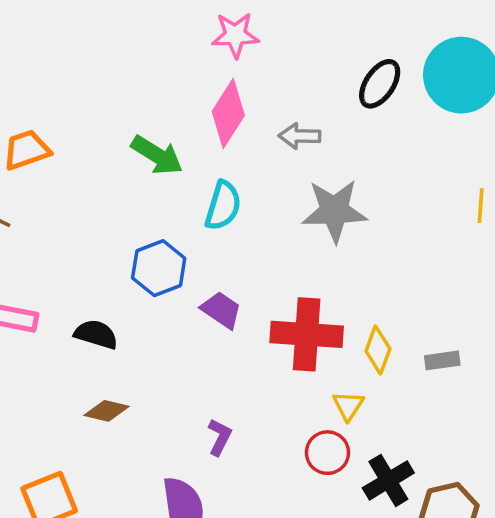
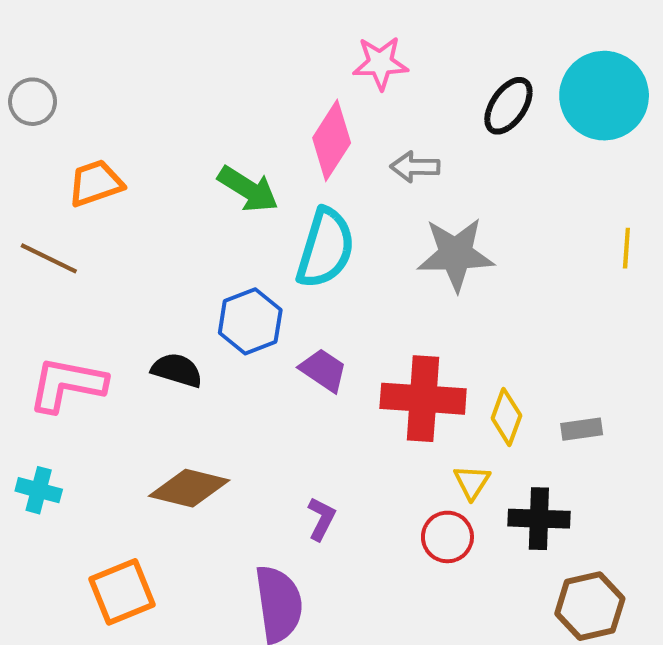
pink star: (235, 35) -> (380, 63), moved
cyan semicircle: (223, 206) -> (325, 248), size x1.4
black semicircle: (96, 334) -> (177, 370), moved
brown diamond: (107, 411) -> (189, 488), size x1.5
black cross: (388, 480) -> (539, 519), moved, turned 33

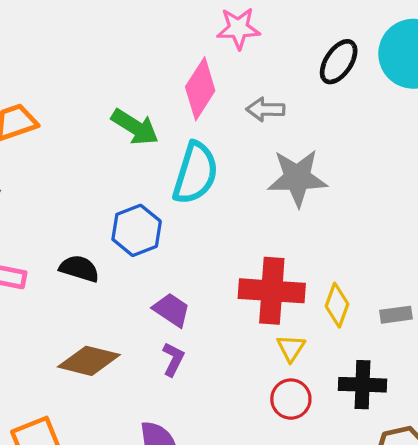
purple trapezoid: (323, 370) -> (172, 310), moved
yellow triangle: (472, 482) -> (291, 348), moved
purple L-shape: (321, 519) -> (173, 359), moved

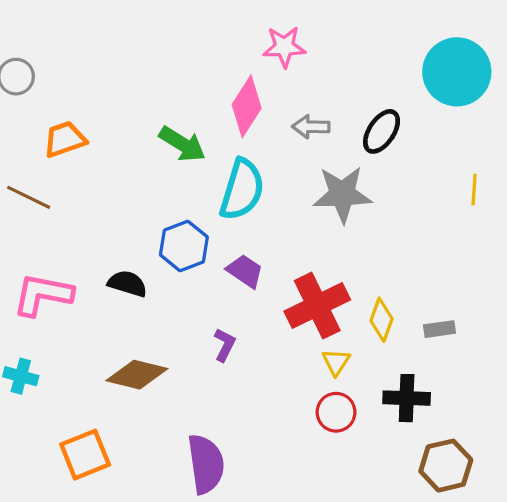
black ellipse: (339, 62) -> (382, 131), moved
red cross: (272, 291) -> (317, 306), turned -30
purple trapezoid: (172, 310) -> (245, 271), moved
purple L-shape: (173, 359) -> (225, 345), moved

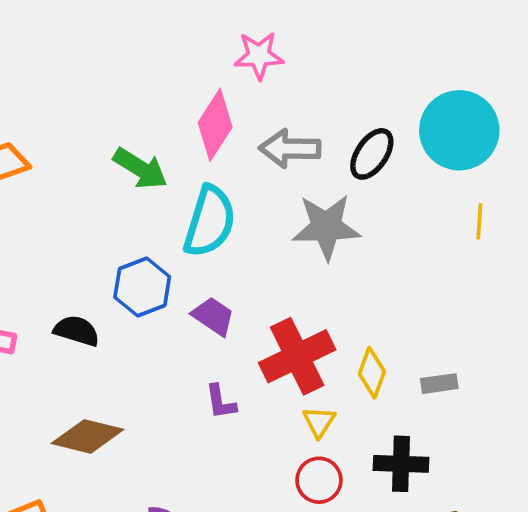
cyan circle: (457, 72) -> (459, 130), moved
gray arrow: (311, 127) -> (290, 148), size x1.4
purple L-shape: (225, 345) -> (221, 402), moved, turned 144

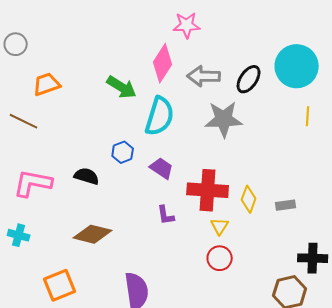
blue hexagon: (142, 287) -> (123, 152), size x0.7
red cross: (297, 356) -> (208, 190), turned 30
black cross: (401, 464) -> (313, 258), moved

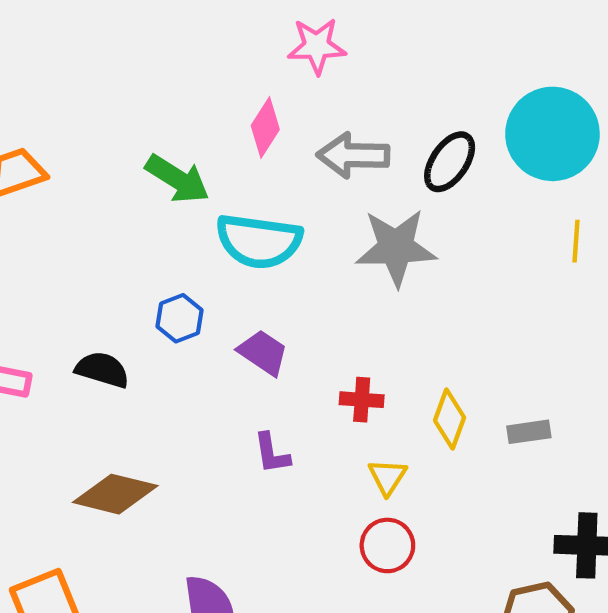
pink diamond: (163, 63) -> (265, 127), size x0.7
cyan semicircle: (160, 116) -> (259, 241), turned 81
red cross: (208, 190) -> (362, 400), size x0.5

